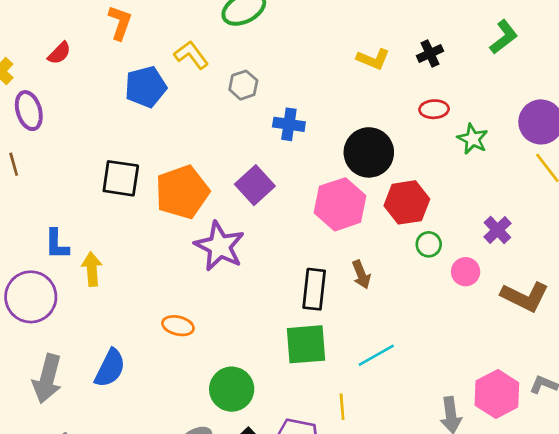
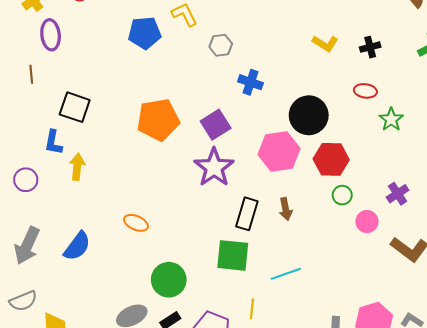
black square: (121, 178) -> (75, 107), moved
purple star: (220, 246) -> (214, 167), moved
purple circle: (31, 297) -> (26, 180), size x0.6

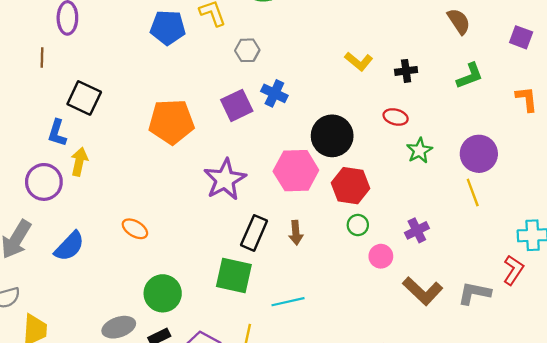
purple square: (216, 125) -> (237, 105), moved
purple circle: (26, 180) -> (44, 182), moved, size x1.4

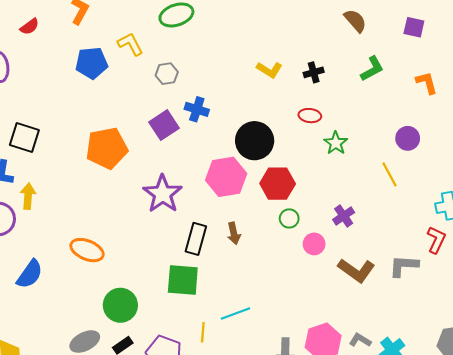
purple circle: (479, 154) -> (408, 138), moved, size x0.7
orange ellipse: (135, 229) -> (87, 250), size x1.4
cyan line: (288, 302) -> (236, 313), moved

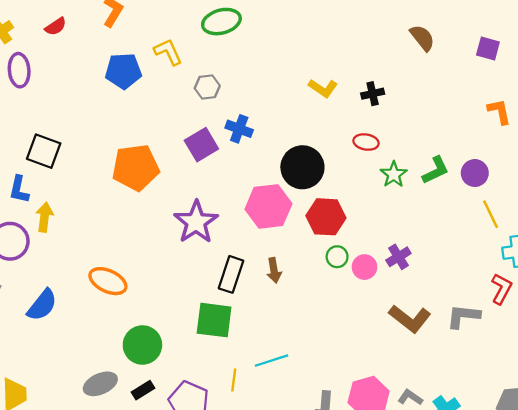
green L-shape: (372, 69) -> (436, 170), moved
yellow line: (389, 174) -> (491, 214), moved
pink circle: (314, 244) -> (364, 267), moved

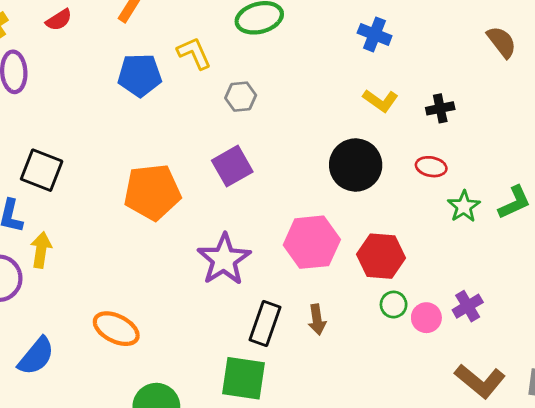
blue cross: (239, 129) -> (375, 34), moved
black circle: (302, 167) -> (356, 165), moved

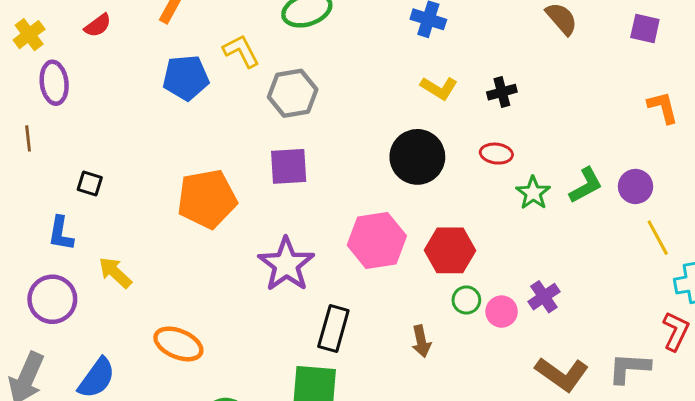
gray hexagon: (241, 97) -> (293, 93), size x1.5
purple square: (232, 166) -> (289, 166), turned 30
black square: (42, 170) -> (90, 183), size x0.6
yellow arrow: (41, 250) -> (115, 273), moved, turned -52
brown arrow: (317, 320) -> (421, 341), moved

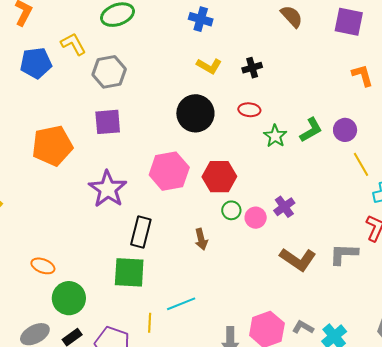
purple square: (645, 28) -> (349, 22), size x1.4
orange ellipse: (178, 344) -> (43, 266), moved, size x0.7

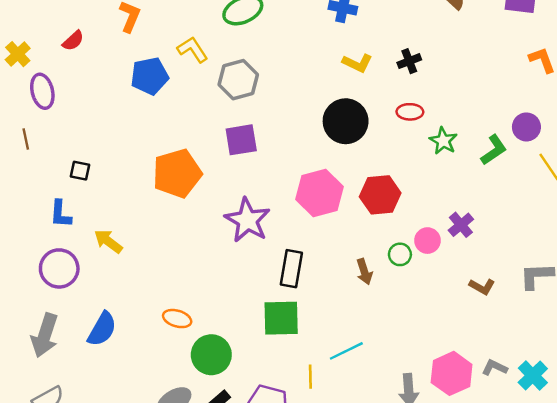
green L-shape: (311, 130) -> (494, 150), moved
green circle: (231, 210) -> (400, 254), moved
brown L-shape: (298, 259) -> (482, 287), size x0.6

